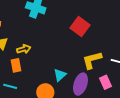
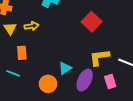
yellow arrow: (24, 49) -> (31, 26), moved

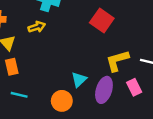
yellow arrow: (31, 26) -> (37, 27), moved
orange rectangle: (22, 53) -> (12, 67), moved

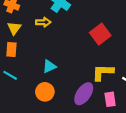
cyan triangle: (79, 80) -> (49, 66), moved

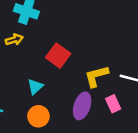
red square: (100, 34) -> (58, 56), moved

